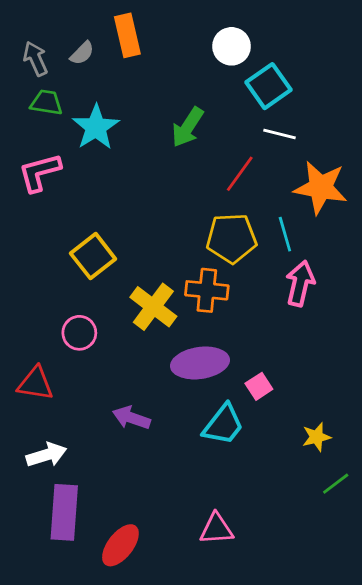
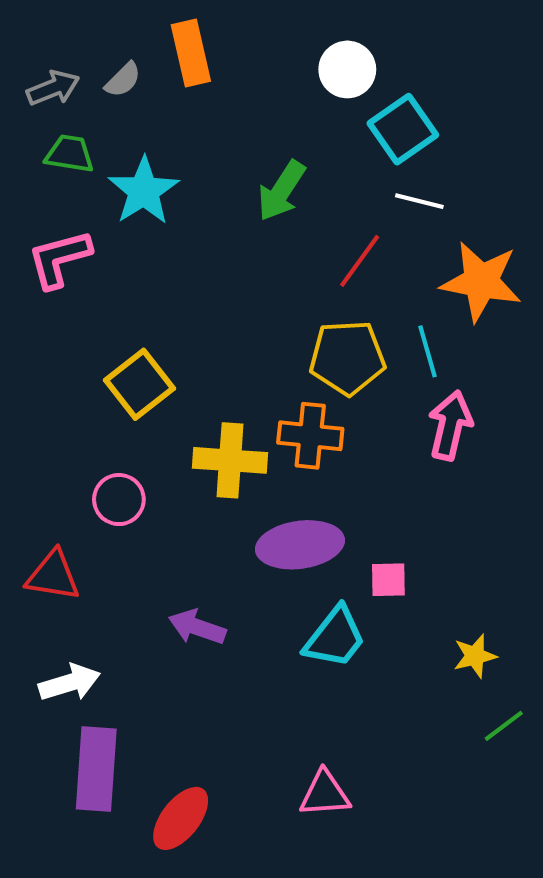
gray arrow: (35, 59) -> (53, 88), turned 92
yellow cross: (153, 307) -> (230, 460), turned -33
pink square: (259, 386) -> (388, 580), turned 32

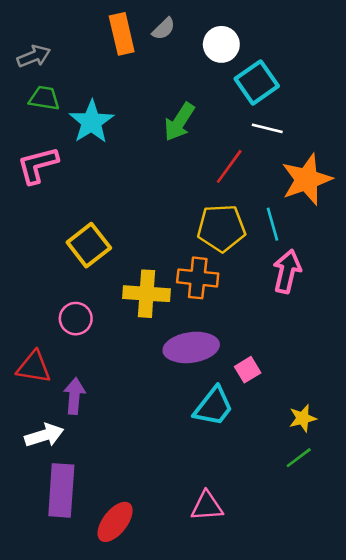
gray semicircle: (123, 80) -> (164, 29), moved
orange star: (481, 281) -> (307, 180), turned -30
pink square: (388, 580) -> (248, 370), turned -30
purple arrow: (197, 627) -> (74, 396), moved, turned 76
green line: (504, 726) -> (299, 458), moved

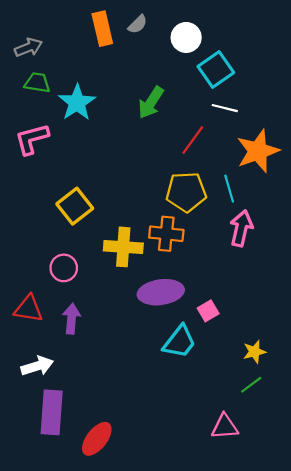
purple arrow: (74, 396) -> (71, 319), moved
pink triangle: (207, 506) -> (225, 427), moved

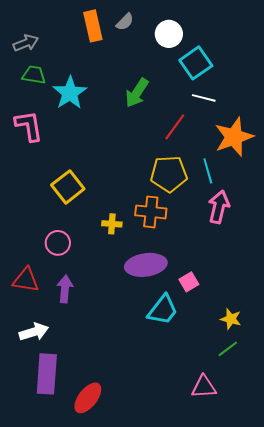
pink L-shape: (32, 139) -> (29, 126), turned 96
yellow cross: (123, 247) -> (112, 224), size x0.6
yellow star: (254, 352) -> (231, 319), turned 30

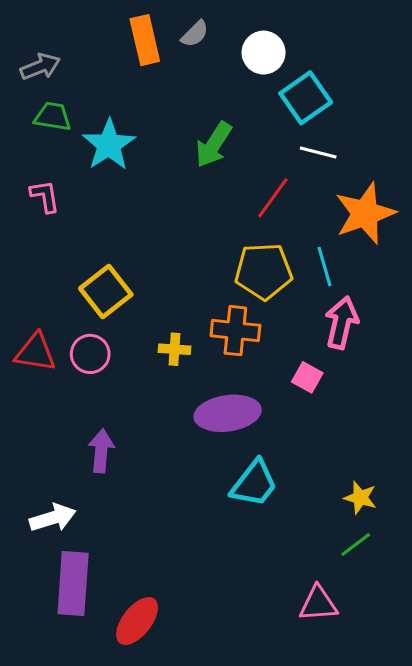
pink L-shape: (29, 126) -> (45, 196), size x0.7
pink circle: (58, 243) -> (90, 354), moved
red triangle: (26, 280) -> (36, 352), moved
pink square: (189, 282) -> (307, 377), moved, turned -30

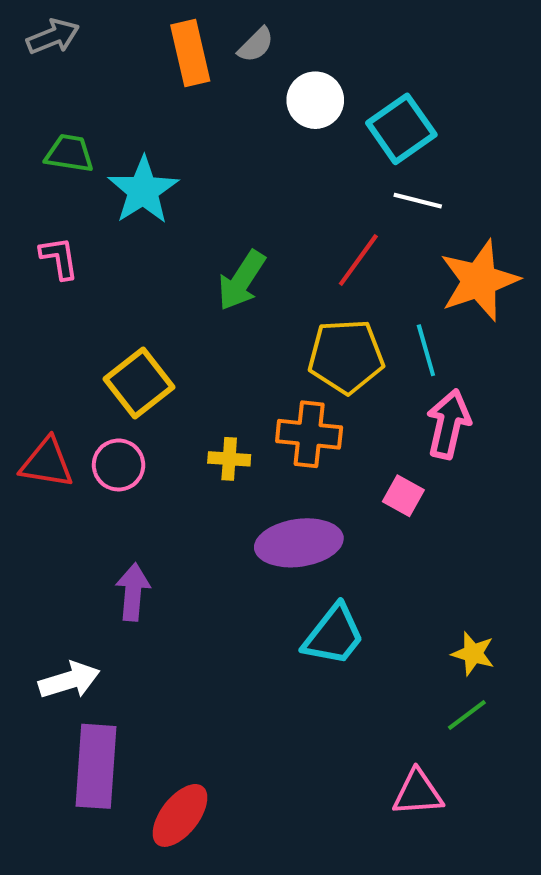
white circle: (264, 53) -> (315, 100), moved
gray arrow: (40, 67) -> (53, 37), moved
green arrow: (214, 145) -> (241, 281), moved

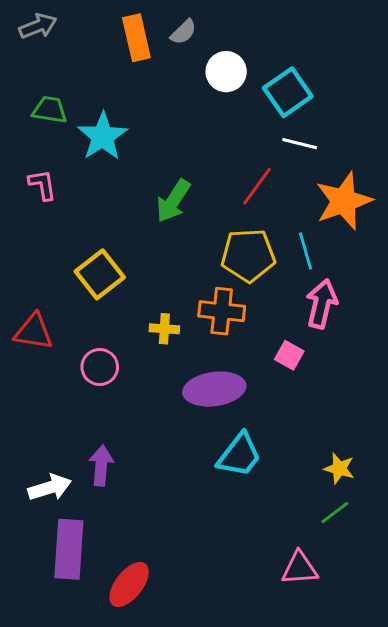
pink circle: (119, 465) -> (100, 367), moved
purple arrow: (133, 592) -> (101, 465), moved

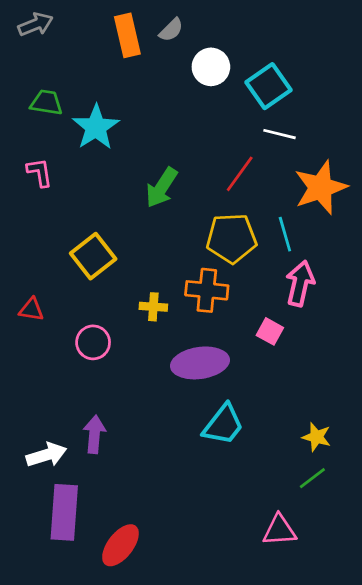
red triangle: (34, 332) -> (31, 310), size x0.7

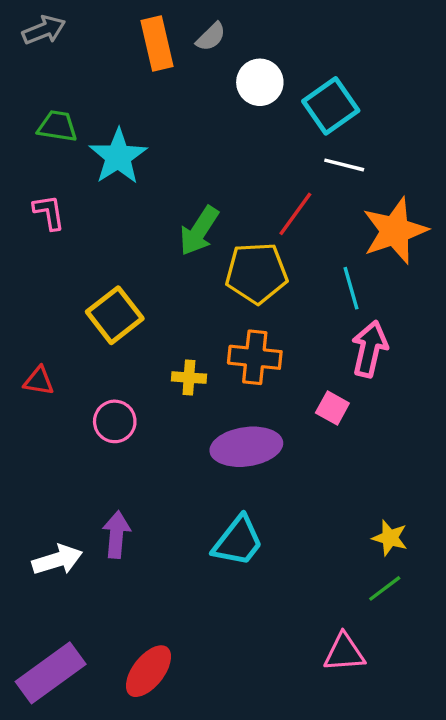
yellow pentagon: (231, 238) -> (256, 273), moved
cyan trapezoid: (223, 425) -> (238, 541), moved
purple rectangle: (64, 512) -> (51, 673), moved, turned 50

